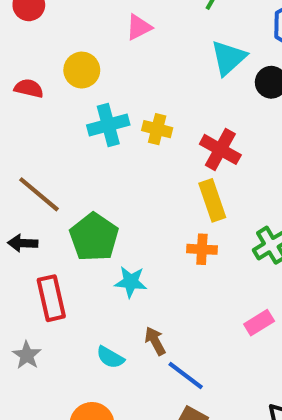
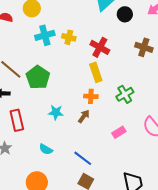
green pentagon: (94, 237) -> (38, 77), moved
brown arrow: (155, 341) -> (84, 116), moved, turned 64

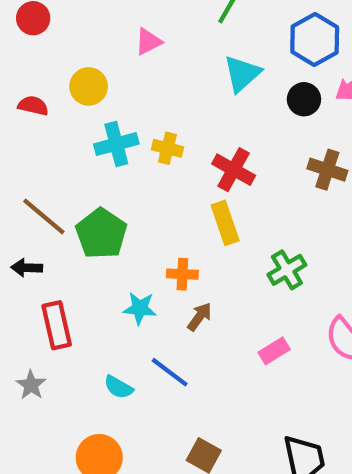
black circle: (125, 14) -> (304, 99), moved
orange cross: (91, 96) -> (182, 274), moved
blue line: (83, 158) -> (170, 372), moved

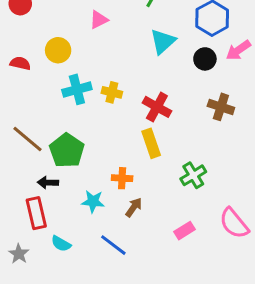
black arrow: (27, 268) -> (48, 183), moved
cyan semicircle: (118, 387) -> (61, 244), moved

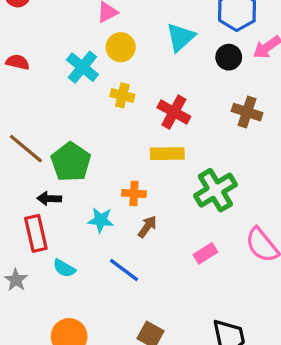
yellow circle: (58, 50) -> (121, 47), moved
cyan cross: (77, 89) -> (82, 67), moved, turned -36
yellow rectangle: (151, 143) -> (167, 154), turned -72
green cross: (193, 175) -> (215, 190), size x1.4

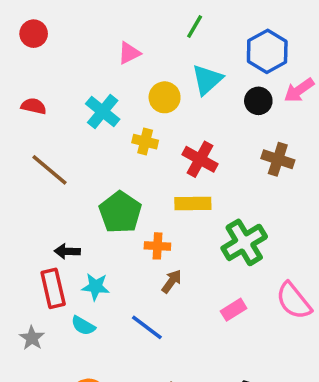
yellow circle: (121, 47) -> (165, 97), moved
brown line: (26, 149) -> (50, 170), moved
green pentagon: (71, 162) -> (120, 212), moved
cyan star: (101, 220) -> (96, 287), moved

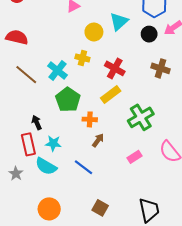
red semicircle: (34, 106) -> (17, 37), size x1.5
cyan cross: (103, 111) -> (57, 71), moved
yellow rectangle: (193, 203) -> (111, 94), turned -36
black arrow: (67, 251) -> (37, 123), turned 64
cyan semicircle: (83, 326) -> (46, 166), size x1.5

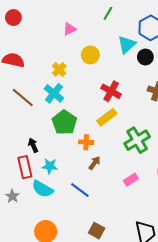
cyan triangle: (119, 22) -> (127, 45), moved
yellow cross: (82, 58) -> (59, 69), moved, turned 32

